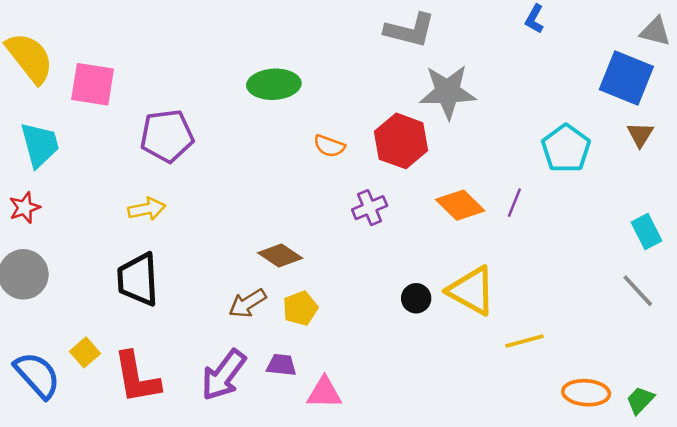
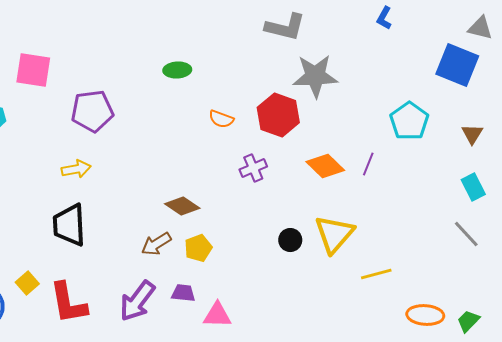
green ellipse: (274, 84) -> (177, 70), size x0.7
brown triangle: (640, 135) -> (472, 134), moved
yellow triangle: (472, 291) -> (334, 234), turned 42

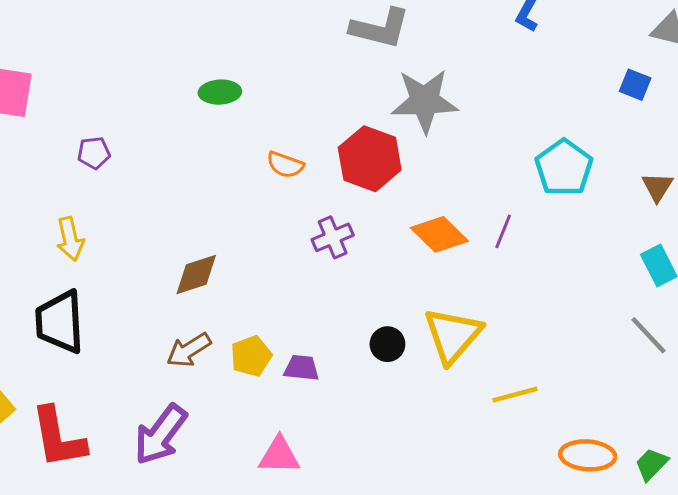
blue square: (457, 65) -> (635, 85), size x0.5
purple pentagon: (92, 111) -> (94, 153), size x0.5
yellow arrow: (76, 169) -> (70, 239), turned 88
brown diamond: (182, 206) -> (196, 274), moved, turned -52
purple trapezoid: (183, 293) -> (301, 368), moved

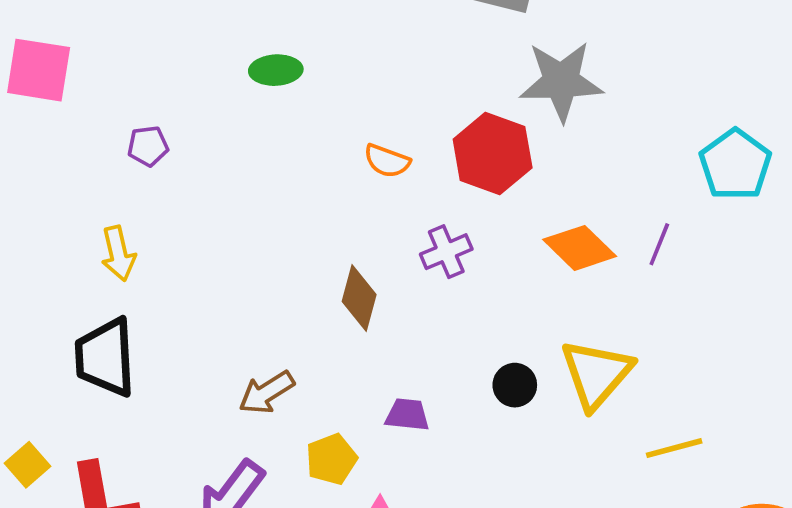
green ellipse: (220, 92) -> (276, 70), moved
brown diamond: (196, 274) -> (359, 298), moved, turned -57
yellow pentagon: (251, 356) -> (331, 459), moved

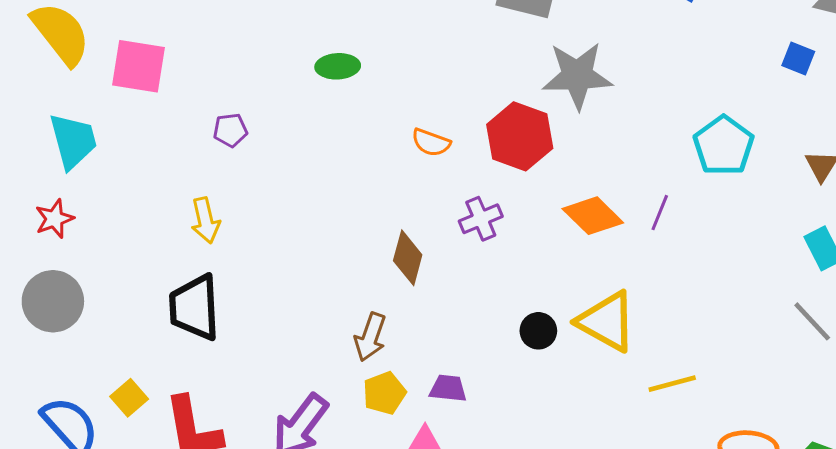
yellow triangle: (596, 374) -> (607, 321), turned -42
brown arrow: (267, 392) -> (370, 337), moved, turned -39
purple trapezoid: (407, 415) -> (448, 388), moved

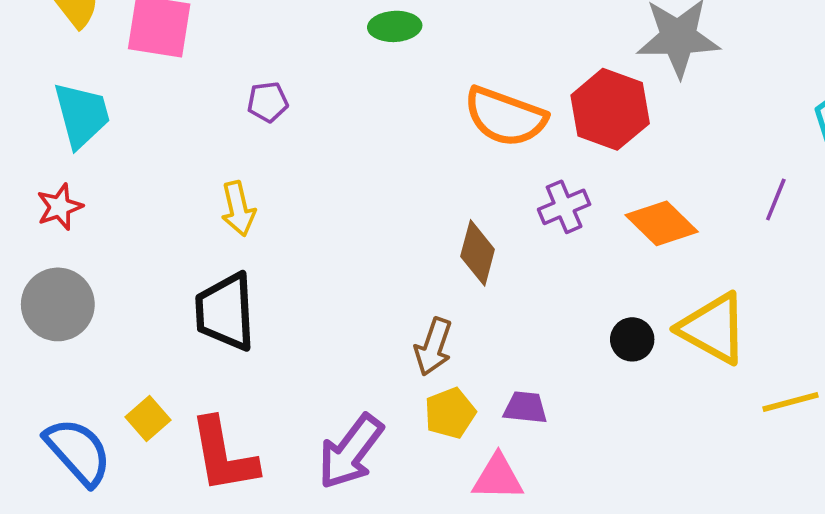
orange semicircle: (431, 143) -> (505, 117), size x1.8
orange diamond: (593, 216) -> (662, 223), moved

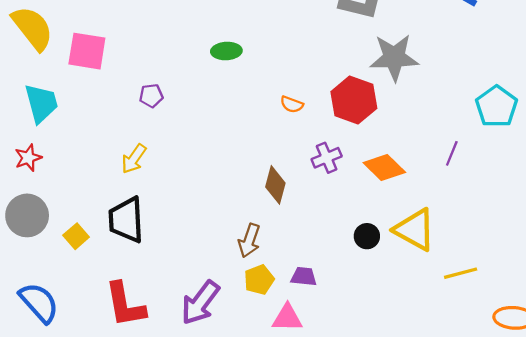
orange semicircle: (505, 117) -> (292, 104), size x0.5
yellow arrow: (238, 209) -> (134, 159), turned 48
yellow square: (148, 419) -> (76, 236), moved

